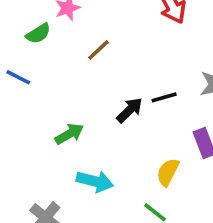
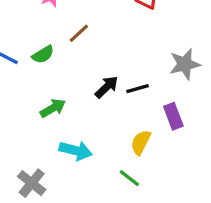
green semicircle: (38, 34) -> (43, 54), moved
black line: (164, 97) -> (137, 89), moved

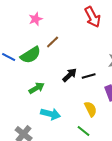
green semicircle: (43, 54) -> (31, 55), size x1.5
yellow semicircle: (141, 142) -> (91, 109), turned 126

